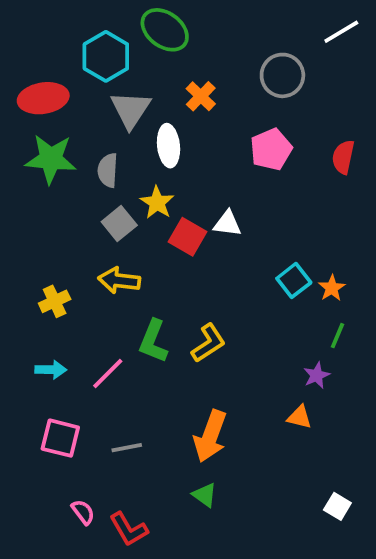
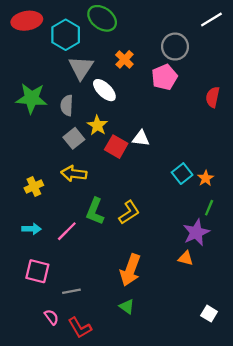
red ellipse: (43, 98) -> (27, 21), moved
white ellipse: (169, 146) -> (104, 90), turned -40
pink pentagon: (271, 149) -> (164, 77), moved
purple star: (317, 375) -> (196, 232), size x1.6
gray line: (127, 448) -> (71, 291), moved

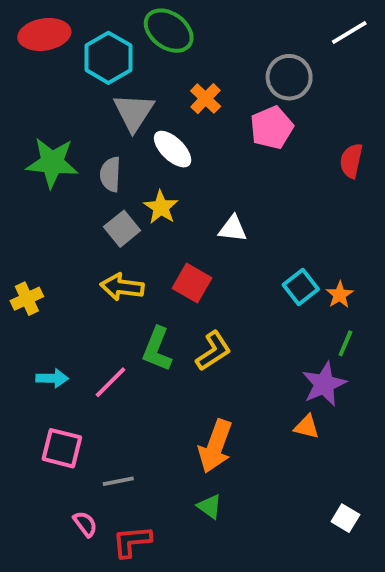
red square: (116, 147) -> (192, 283), moved
yellow cross: (34, 187) -> (27, 299), moved
red L-shape: (80, 328) -> (132, 541), turned 115

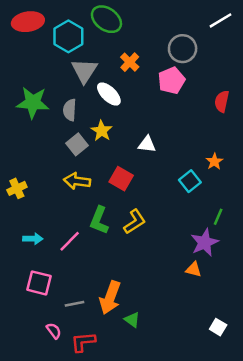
orange star: (340, 295) -> (214, 161), moved
orange arrow: (215, 446) -> (110, 298), moved

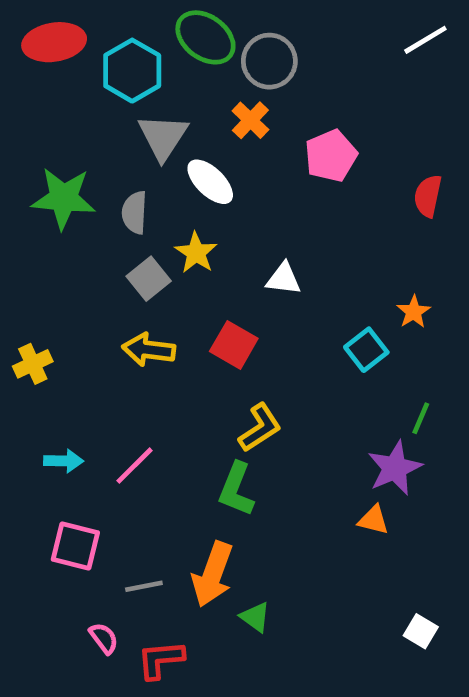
gray circle: (183, 49) -> (269, 61), moved
green L-shape: (99, 220) -> (236, 489), moved

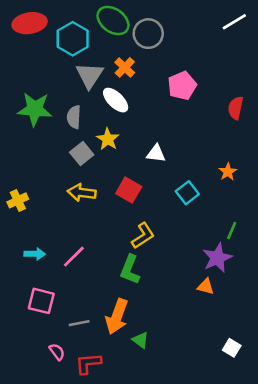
orange cross: (250, 120) -> (125, 67), moved
cyan square: (366, 350) -> (187, 193), moved

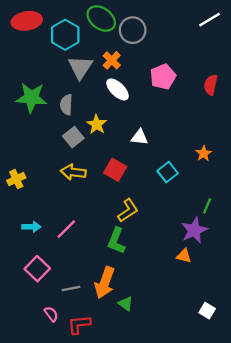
white ellipse: (116, 100) -> (118, 89), moved
red semicircle: (236, 108) -> (211, 85), moved
pink square: (41, 301) -> (37, 269), turned 30

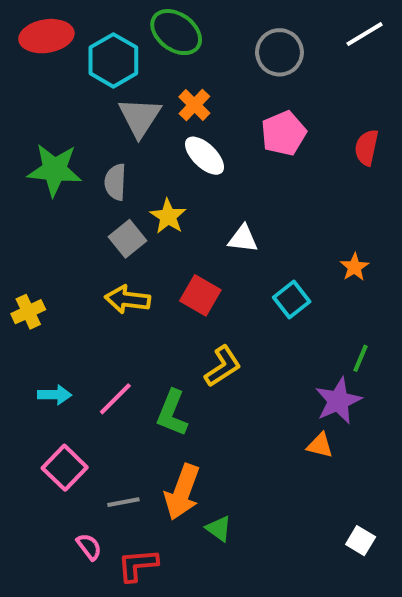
gray circle: (133, 30) -> (279, 52), moved
green L-shape: (116, 241) -> (172, 413), moved

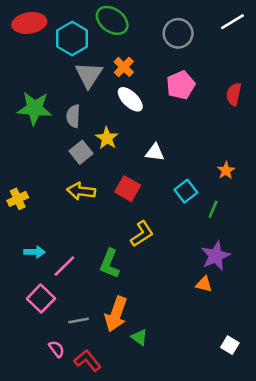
green line: (361, 358) -> (213, 209), moved
pink line: (115, 399) -> (64, 266), moved
red L-shape: (138, 565) -> (88, 361), turned 56

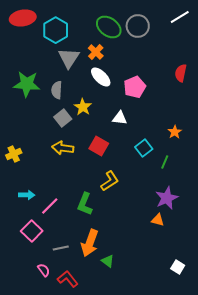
green ellipse: (112, 20) -> (109, 27), moved
pink pentagon: (181, 85) -> (135, 87), moved

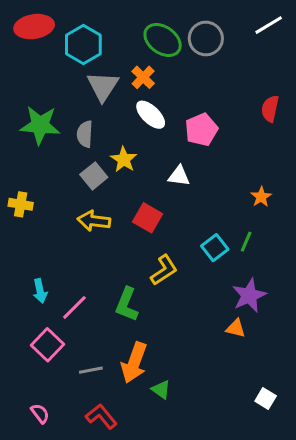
cyan square: (144, 148) -> (215, 248), moved
yellow cross: (14, 154) -> (21, 204), moved, turned 35
cyan arrow: (27, 195) -> (40, 291), turned 77
pink semicircle: (44, 270) -> (40, 413), moved

